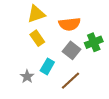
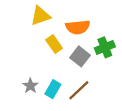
yellow rectangle: (37, 38) -> (54, 44), moved
cyan rectangle: (47, 66) -> (53, 89), moved

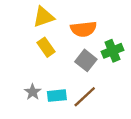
yellow rectangle: (54, 44) -> (46, 47), moved
cyan rectangle: (53, 89) -> (57, 96), turned 54

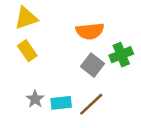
yellow triangle: (44, 17) -> (26, 18), moved
yellow rectangle: (46, 47) -> (27, 51), moved

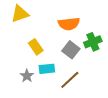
yellow rectangle: (27, 51) -> (36, 47), moved
cyan rectangle: (61, 103) -> (47, 69), moved

